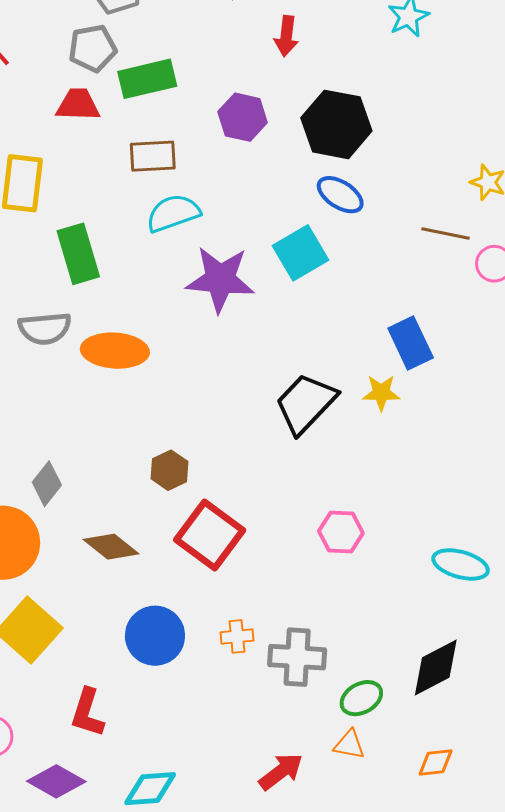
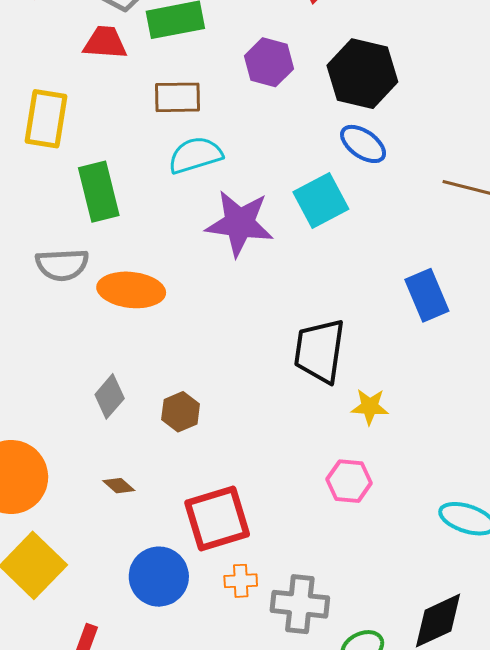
yellow star: (381, 393) -> (370, 407), moved
black trapezoid: (306, 403) -> (319, 351), turned -38
gray diamond: (47, 484) -> (110, 396), moved
red square: (210, 535) -> (217, 518), moved, turned 34
brown diamond: (111, 547) -> (119, 486), size x0.6

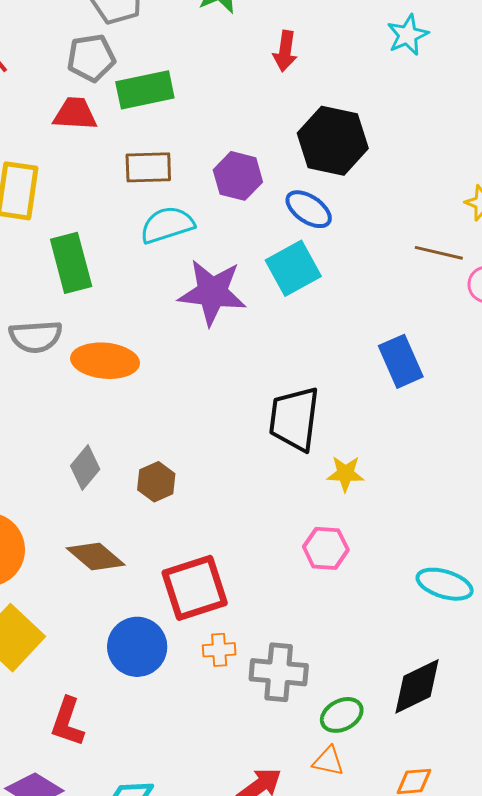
purple hexagon: (269, 62) -> (238, 176), moved
blue ellipse: (363, 144) -> (309, 209), moved
brown diamond: (119, 486) -> (96, 557), size x1.8

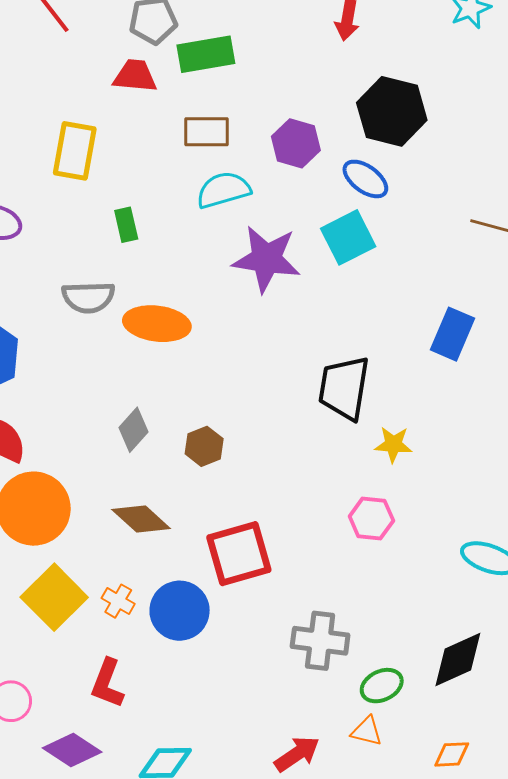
green rectangle: (71, 263) -> (126, 225), size x0.6
blue rectangle: (401, 361) -> (452, 334), turned 45
orange cross: (219, 650) -> (118, 601), moved, turned 32

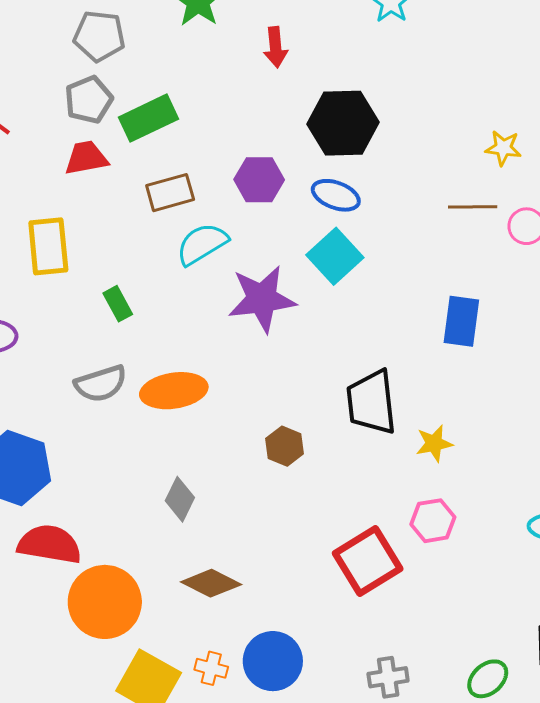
brown hexagon: (204, 446) -> (285, 446), moved
red square: (239, 554) -> (368, 561), moved
gray cross: (320, 641) -> (388, 677), moved, size x0.7

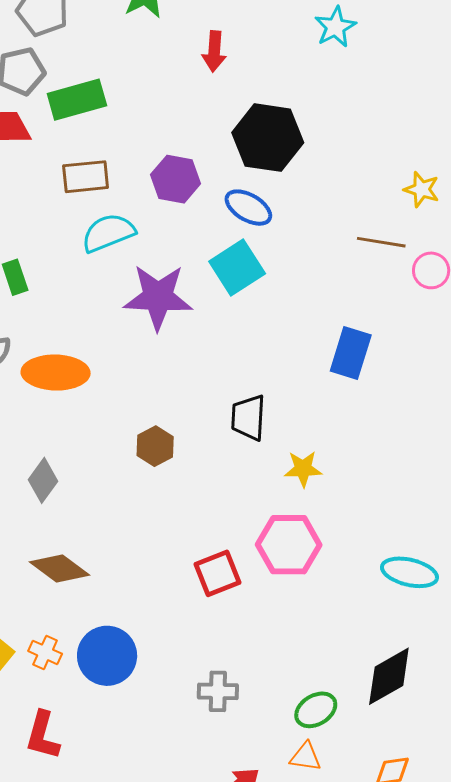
black trapezoid: (371, 402) -> (248, 418), size x0.7
pink hexagon: (433, 521) -> (289, 545), size x1.4
red square: (368, 561) -> (217, 573), size x0.7

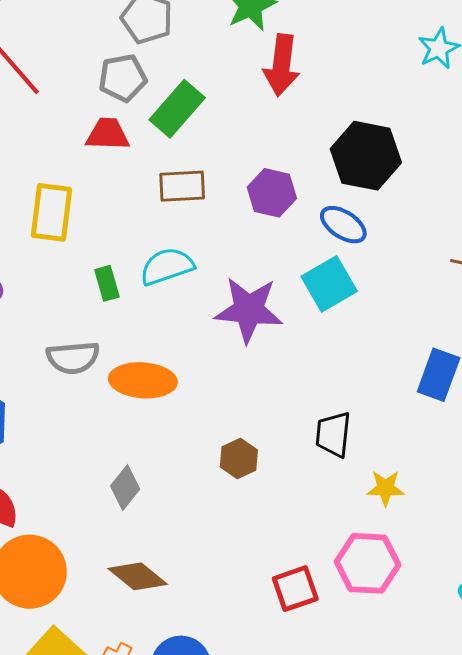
red arrow: (214, 51) -> (282, 65), moved, size x1.5
green rectangle: (77, 100) -> (177, 109), turned -36
cyan semicircle: (108, 233) -> (167, 266), moved

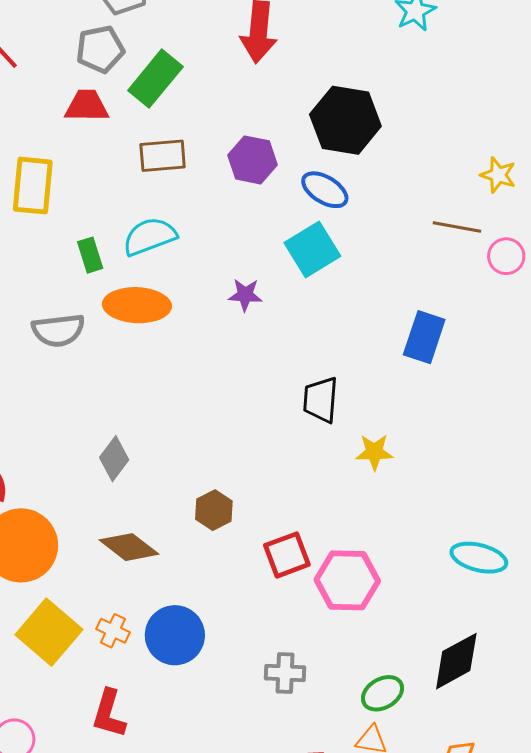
purple star: (249, 310) -> (245, 295), moved, size x0.5
orange ellipse: (143, 380) -> (137, 305), moved
brown hexagon: (239, 458) -> (214, 510), moved
pink hexagon: (368, 563) -> (347, 580), moved

